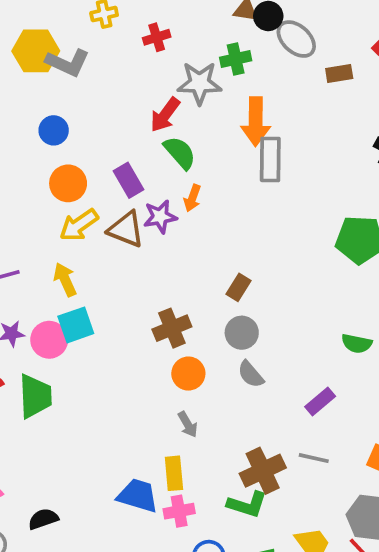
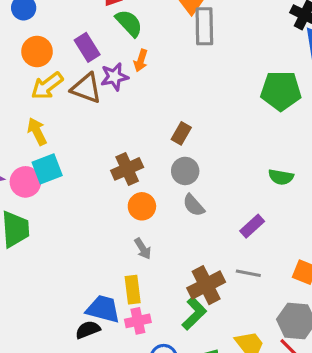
green L-shape: (247, 504) -> (194, 314), turned -60
black semicircle: (43, 519) -> (88, 330), moved

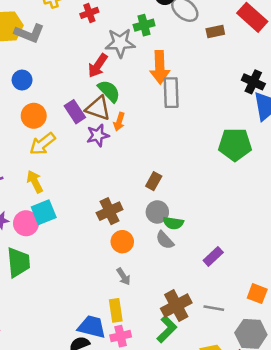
brown triangle: (86, 88) -> (98, 108), moved
green semicircle: (281, 177) -> (173, 223), moved
gray line: (248, 273) -> (214, 308), moved

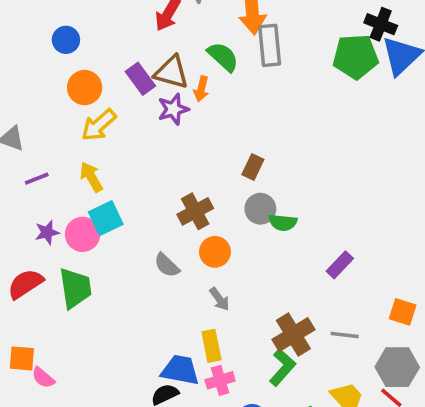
green semicircle: (109, 91) -> (223, 57), moved
green pentagon: (235, 145) -> (355, 57), moved
gray semicircle: (165, 240) -> (167, 265), moved

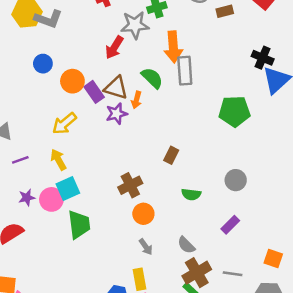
green pentagon: (355, 57) -> (234, 111), moved
orange circle: (85, 88) -> (72, 81), moved
gray circle: (260, 209) -> (236, 180), moved
gray semicircle: (167, 265) -> (186, 245), moved
green trapezoid: (75, 288) -> (79, 225), moved

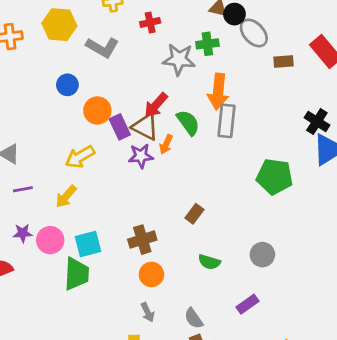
gray L-shape: (48, 19) -> (102, 47), moved
red arrow: (114, 47) -> (156, 105), moved
yellow arrow: (58, 160) -> (66, 196), turned -120
cyan square: (68, 188) -> (88, 244), moved

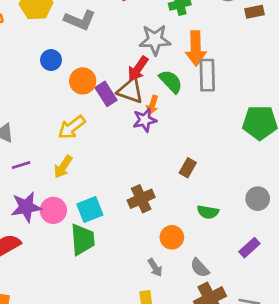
gray star: (179, 59) -> (155, 40), moved
purple star: (141, 156) -> (145, 120), moved
purple star: (23, 233) -> (26, 207), size x1.6
orange circle: (151, 274) -> (172, 237), moved

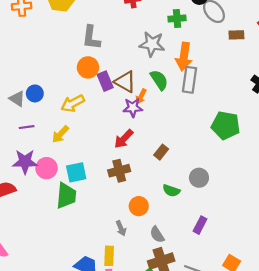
gray L-shape: (80, 20) -> (91, 38), moved, turned 65
blue circle: (51, 60) -> (35, 93), moved
red arrow: (138, 69) -> (124, 139), moved
gray circle: (258, 199) -> (199, 178), moved
purple rectangle: (249, 248) -> (200, 225), turned -30

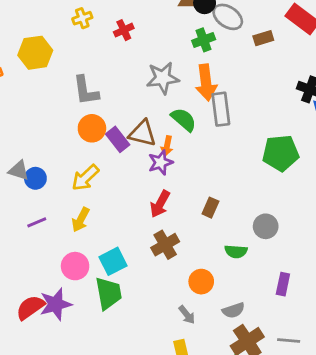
green cross: (177, 18) -> (204, 40), moved
gray triangle: (17, 99) -> (19, 170), moved
purple star: (25, 162) -> (56, 304), moved
gray semicircle: (157, 235) -> (233, 310), turned -60

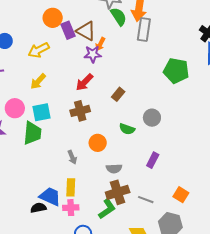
green semicircle: (184, 120) -> (119, 17), moved
yellow arrow: (81, 220) -> (38, 81), moved
gray arrow: (187, 315) -> (72, 157), moved

